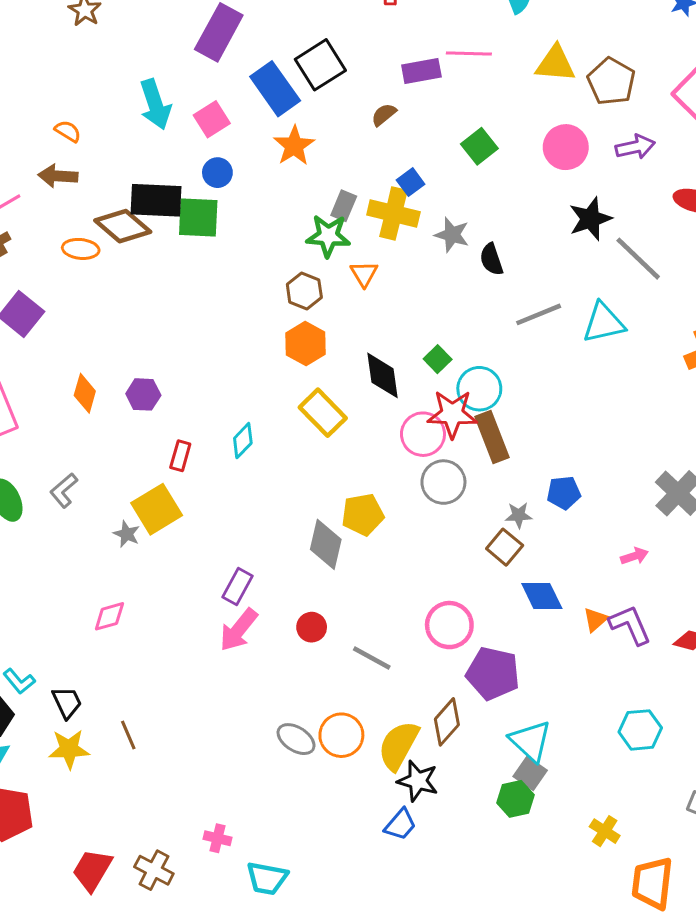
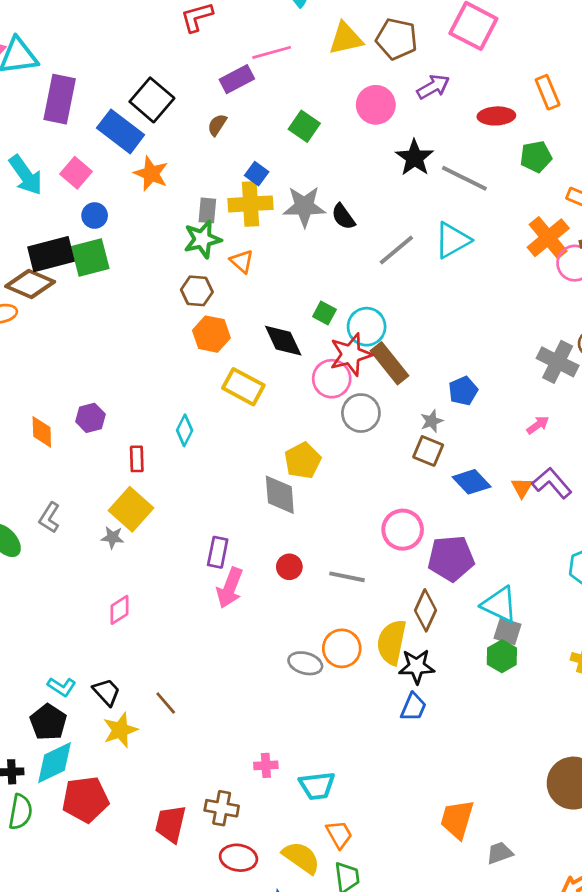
gray star: (452, 235) -> (304, 206), size x1.4

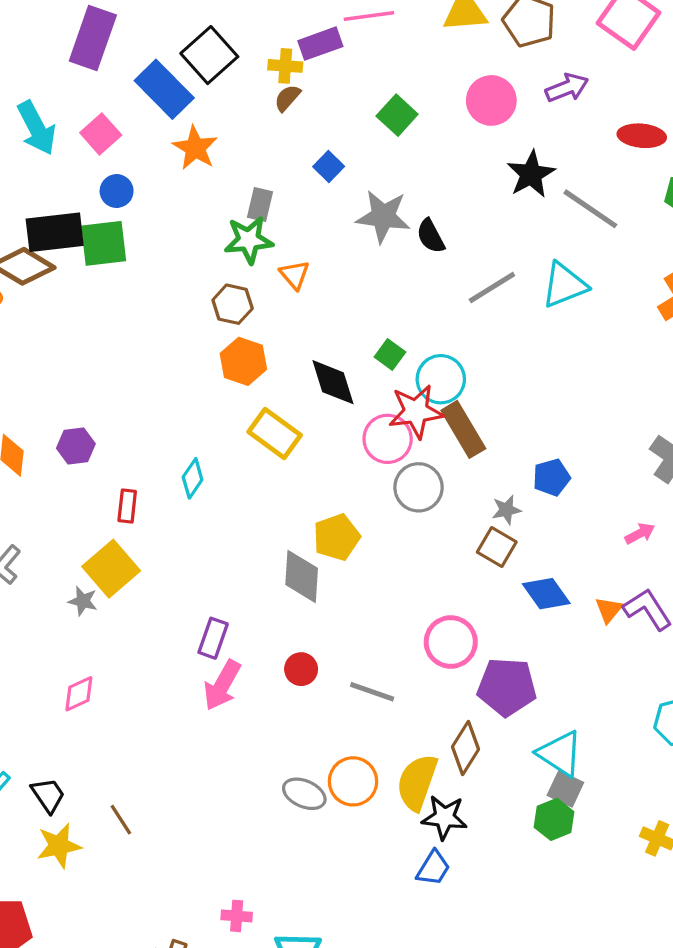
yellow cross: (250, 204) -> (285, 66), moved, size x0.6

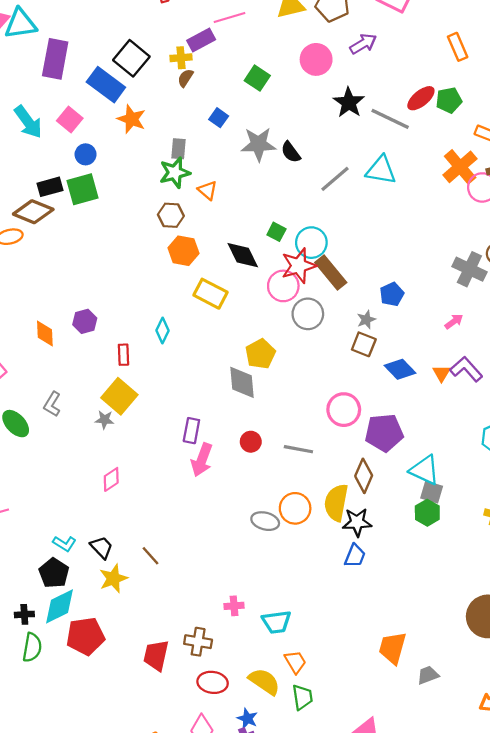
red ellipse: (642, 136) -> (421, 98), moved, turned -36
black rectangle: (55, 232) -> (50, 187), size x0.7
cyan triangle: (564, 285) -> (381, 170), turned 40

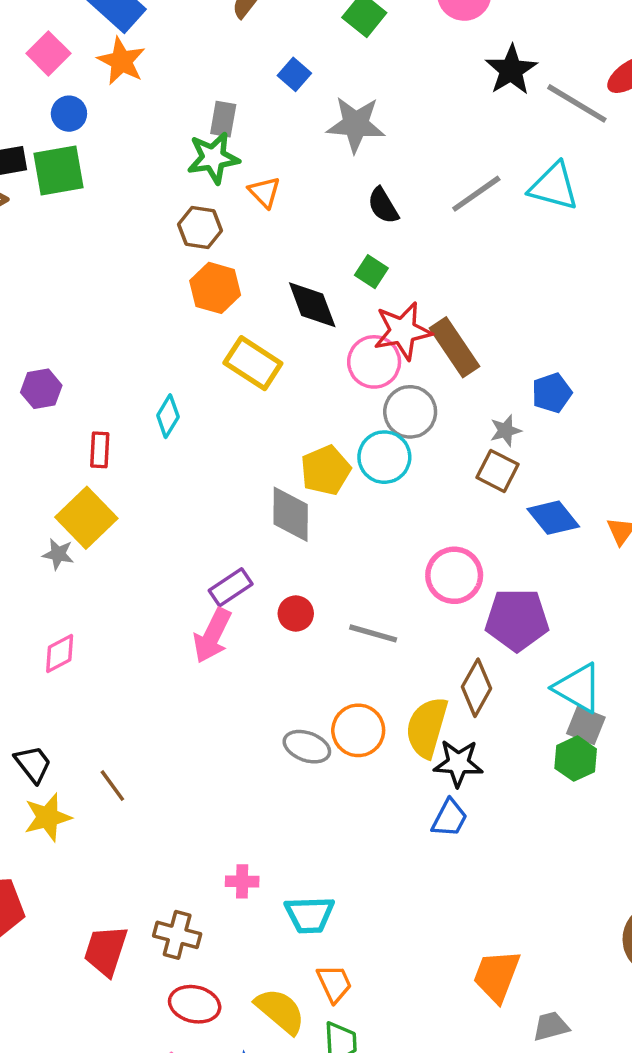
orange star: (132, 119) -> (121, 61), moved
black semicircle: (291, 152) -> (383, 206), moved
cyan circle: (311, 243) -> (384, 457), moved
purple rectangle: (191, 431) -> (231, 587), moved, turned 40

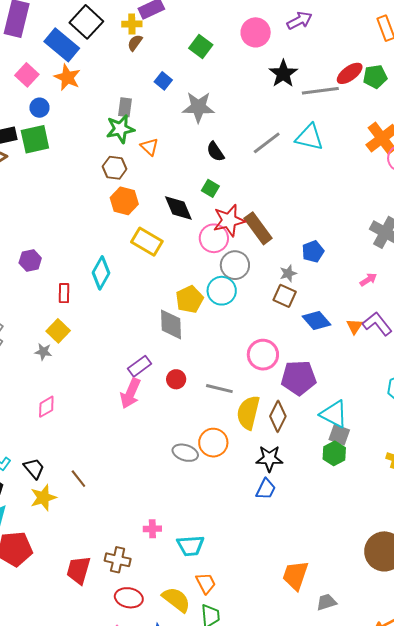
gray line: (577, 103) -> (320, 91), turned -36
cyan diamond: (168, 416) -> (101, 273), size x1.4
yellow square: (86, 518) -> (58, 331), size x0.7
yellow semicircle: (427, 727) -> (248, 413), moved

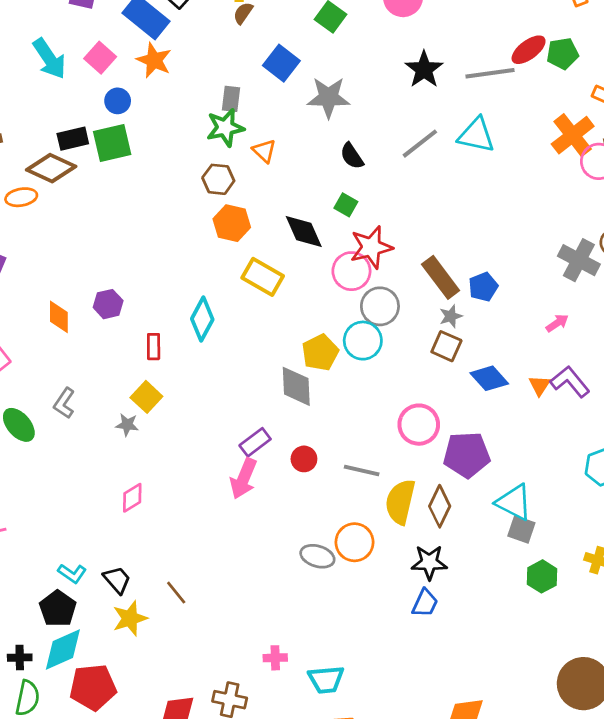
black star: (283, 74) -> (424, 69), moved
blue square: (163, 81) -> (281, 63), size x1.5
brown rectangle: (258, 228) -> (441, 277), moved
green hexagon: (334, 453) -> (542, 576), moved

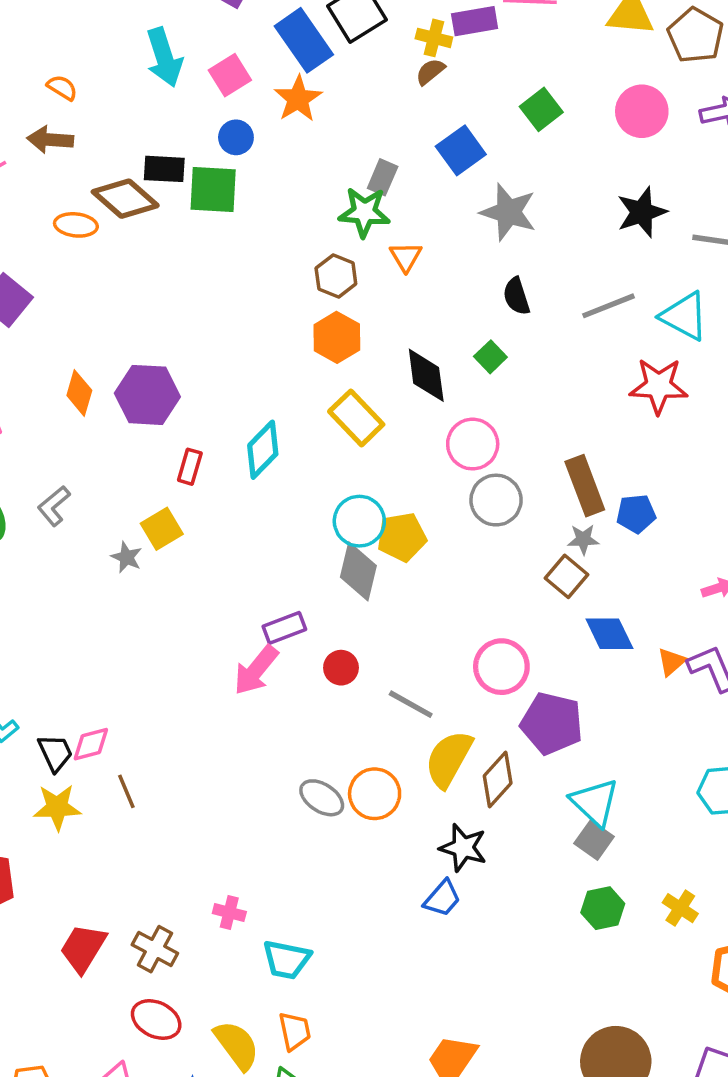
red star: (371, 247) -> (659, 386), moved
purple hexagon: (108, 304) -> (147, 395), size x1.6
cyan circle: (363, 341) -> (359, 521), moved
pink diamond: (132, 498) -> (91, 744), moved

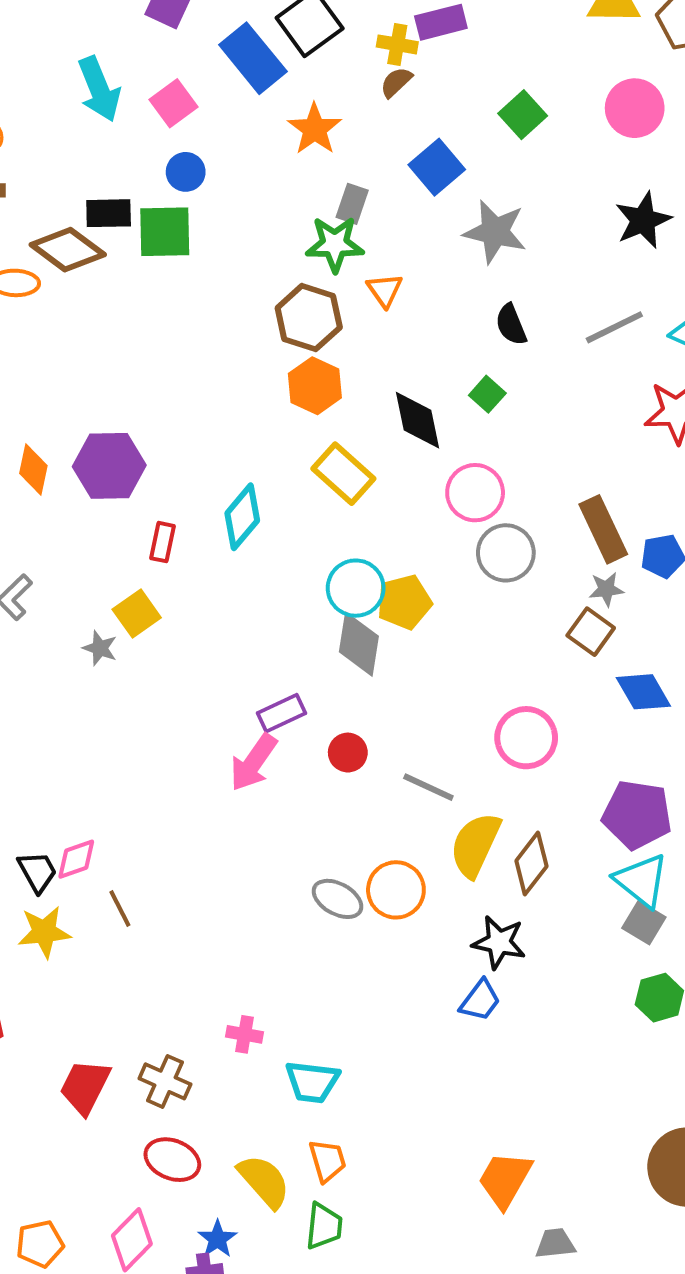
orange star: (298, 99) -> (315, 129), moved
brown hexagon: (336, 276) -> (309, 318), size x1.4
purple pentagon: (552, 723) -> (637, 815), moved

